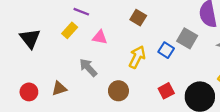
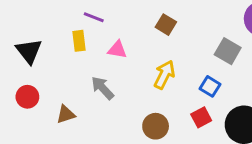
yellow rectangle: (70, 30) -> (79, 41), turned -49
blue square: (166, 50) -> (210, 86), moved
brown circle: (118, 91) -> (156, 126), moved
red circle: (29, 92) -> (27, 97), moved

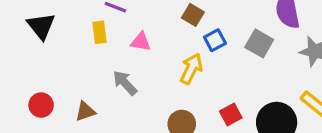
black triangle: (29, 51) -> (41, 26), moved
blue square: (210, 86) -> (215, 40), moved, turned 30
red circle: (27, 97) -> (41, 105), moved

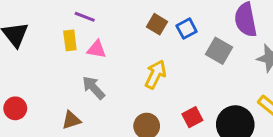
blue square: (215, 40) -> (187, 29), moved
pink triangle: (141, 42) -> (96, 49), moved
brown triangle: (85, 111) -> (71, 120), moved

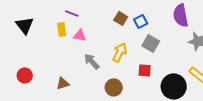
gray square: (219, 51) -> (151, 43), moved
gray arrow: (94, 88) -> (92, 61), moved
red square: (192, 117) -> (145, 70), moved, turned 32

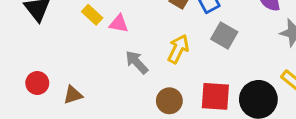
yellow rectangle: (62, 29) -> (92, 15), turned -40
red square: (145, 70) -> (215, 96), moved, size x1.5
brown triangle: (63, 83) -> (73, 95), moved

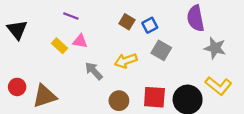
yellow rectangle: (92, 15) -> (59, 46), moved
yellow arrow: (178, 49) -> (126, 61), turned -135
brown triangle: (73, 95) -> (45, 96), size x1.6

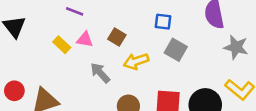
brown square: (127, 22) -> (117, 37), moved
blue square: (150, 25) -> (163, 22), turned 35

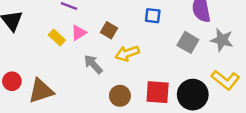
pink triangle: (85, 40) -> (79, 33), turned -42
gray square: (176, 50) -> (188, 42), moved

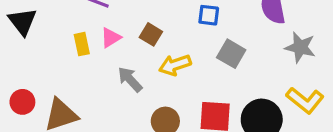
yellow rectangle: (57, 38) -> (82, 44), turned 35
gray square: (188, 42) -> (231, 54), moved

